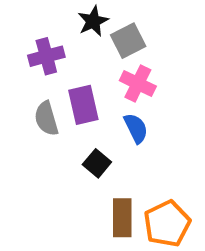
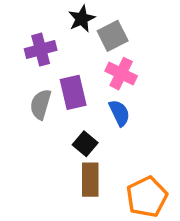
gray semicircle: (46, 119) -> (41, 104), turned 32
brown rectangle: (122, 218) -> (90, 180), moved

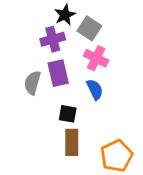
gray square: (113, 36) -> (89, 28), turned -30
purple cross: (41, 50) -> (53, 39), moved
black square: (85, 144) -> (68, 114), turned -30

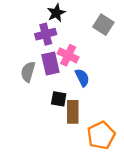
gray square: (89, 28) -> (103, 25), moved
pink cross: (96, 58) -> (68, 55), moved
brown rectangle: (72, 142) -> (73, 112), moved

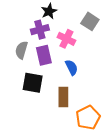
pink cross: (68, 55) -> (66, 39), moved
gray semicircle: (28, 72) -> (21, 50), moved
black square: (59, 99) -> (33, 83), moved, size x1.5

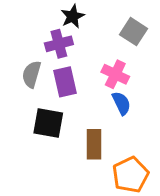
pink cross: (66, 39) -> (115, 74), moved
blue semicircle: (72, 67) -> (121, 103), moved

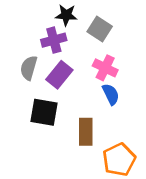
black star: (73, 16) -> (66, 15), turned 30
gray square: (134, 32) -> (100, 29), moved
purple rectangle: (65, 82) -> (59, 75), turned 52

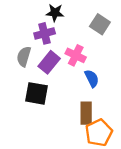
gray square: (100, 29) -> (100, 24), moved
pink cross: (105, 68) -> (76, 55), moved
brown rectangle: (86, 132) -> (86, 113), moved

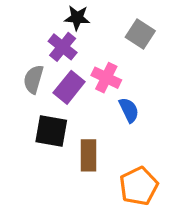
purple cross: (45, 33) -> (63, 47), turned -36
brown rectangle: (86, 113) -> (88, 155), moved

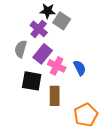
gray square: (140, 34) -> (62, 21), moved
pink cross: (106, 78) -> (57, 66), moved

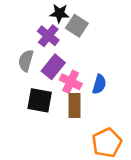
blue semicircle: (80, 68) -> (99, 84), turned 42
brown rectangle: (55, 96) -> (74, 105), moved

